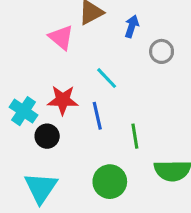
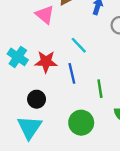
cyan cross: (24, 111) -> (18, 57), moved
black circle: (47, 136) -> (37, 99), moved

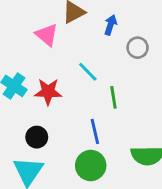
blue line: (72, 73) -> (95, 131), moved
green line: (100, 89) -> (113, 97), moved

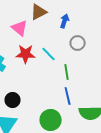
gray circle: (138, 48) -> (78, 43), moved
red star: (48, 92) -> (26, 54), moved
blue line: (95, 131) -> (68, 96), moved

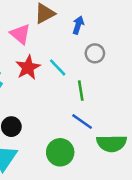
red star: (26, 54) -> (28, 67), turned -30
blue line: (68, 96) -> (82, 121), turned -42

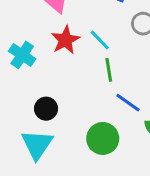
green line: (81, 91) -> (109, 70), moved

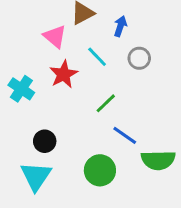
cyan line: (100, 40) -> (97, 57), moved
green line: (109, 70) -> (106, 103), turned 55

